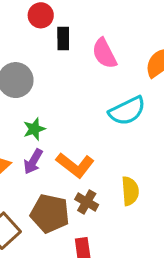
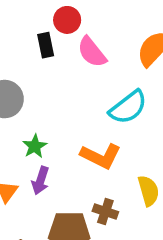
red circle: (41, 15) -> (67, 20), moved
orange L-shape: (75, 165) -> (101, 156), moved

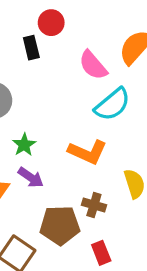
pink semicircle: (92, 52) -> (93, 65), moved
purple arrow: (40, 181) -> (31, 177), turned -72

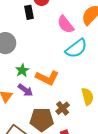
orange L-shape: (88, 152) -> (47, 78), moved
brown cross: (94, 205) -> (63, 108), turned 32

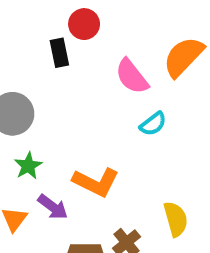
cyan semicircle: (76, 48) -> (153, 124), size x0.6
green star: (22, 70) -> (28, 166), moved

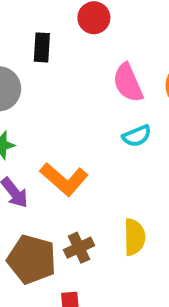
black rectangle: (59, 53) -> (42, 47), moved

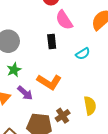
black rectangle: (42, 47) -> (52, 41), moved
pink semicircle: (128, 83) -> (64, 20), moved

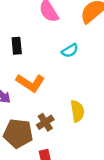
black rectangle: (52, 41) -> (17, 46), moved

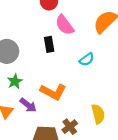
black rectangle: (17, 46) -> (49, 44), moved

